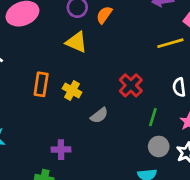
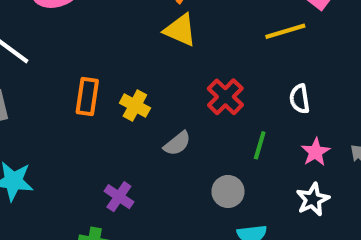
yellow triangle: (77, 42) -> (180, 30), moved
gray circle: (159, 146) -> (228, 191), moved
purple cross: (61, 150) -> (119, 197), turned 36

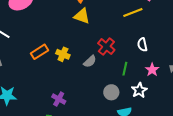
orange rectangle: (87, 97) -> (40, 52), turned 54
gray semicircle: (177, 143) -> (90, 61), moved
white star: (313, 199) -> (139, 90), moved

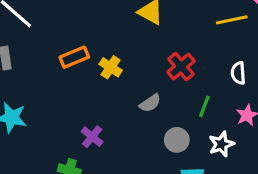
gray semicircle: (90, 61) -> (150, 103), moved

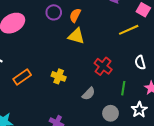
orange rectangle: (74, 57) -> (22, 77), moved

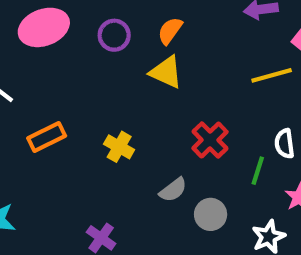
purple circle: (54, 12) -> (114, 35), moved
green line: (123, 88) -> (258, 171), moved
gray circle: (111, 113) -> (211, 214), moved

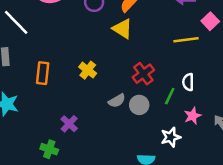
orange rectangle: (47, 137) -> (43, 73), moved, turned -65
gray circle: (211, 214) -> (139, 105), moved

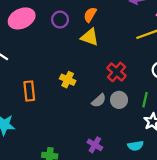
green line: (170, 96) -> (145, 100), moved
purple cross: (69, 124) -> (95, 145), moved

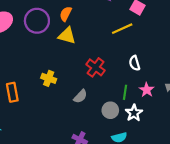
purple circle: (60, 20) -> (37, 21), size x1.5
gray circle: (119, 100) -> (110, 110), moved

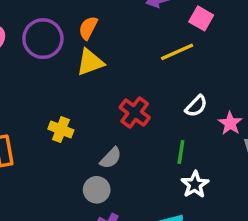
yellow triangle: (67, 36) -> (90, 62), turned -36
white semicircle: (135, 63) -> (196, 106), turned -120
pink star: (147, 90) -> (230, 123), moved
gray circle: (110, 110) -> (97, 190), moved

